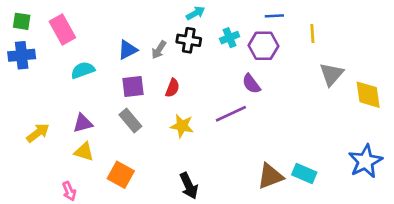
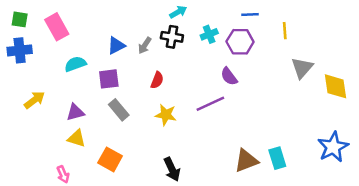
purple square: (133, 87) -> (109, 79), moved
yellow arrow: (38, 133) -> (34, 100), moved
cyan rectangle: (304, 173) -> (277, 158), turned 50

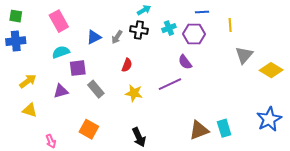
pink rectangle: (57, 27) -> (59, 21), moved
purple square: (109, 79) -> (78, 68), moved
yellow diamond: (336, 86) -> (271, 70), turned -50
yellow triangle: (77, 138) -> (30, 110), moved

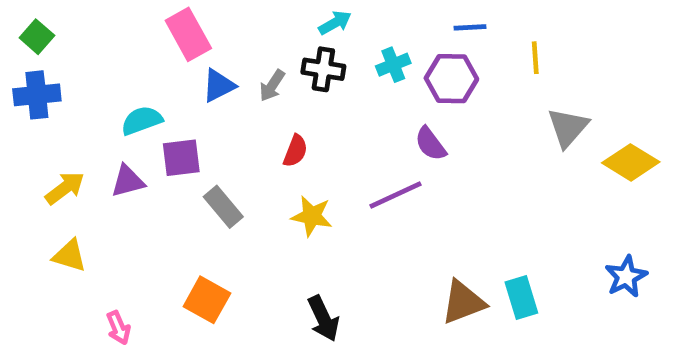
green square: (16, 16) -> (37, 37), turned 32
pink rectangle: (59, 21) -> (188, 34), moved
purple triangle: (61, 91) -> (128, 181), moved
blue star: (269, 119) -> (626, 277), size x0.7

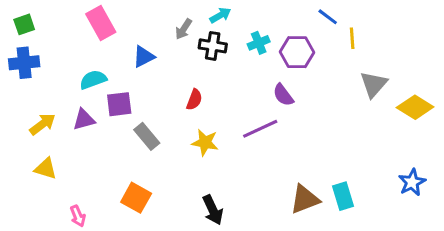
blue line: (470, 27) -> (328, 17), moved, turned 40
pink rectangle: (188, 34) -> (101, 23), moved
green square: (37, 37) -> (24, 24), turned 30
gray arrow: (272, 86) -> (184, 29), moved

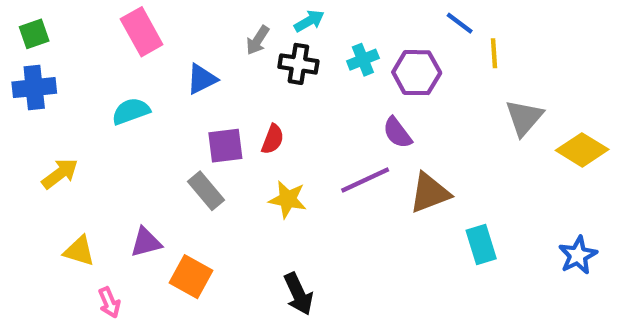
purple square: (119, 104) -> (225, 146), moved
purple triangle: (84, 120) -> (146, 242), moved
yellow triangle: (46, 169) -> (79, 251), moved
cyan rectangle: (343, 196) -> (481, 244), moved
brown triangle: (305, 199) -> (430, 193), moved

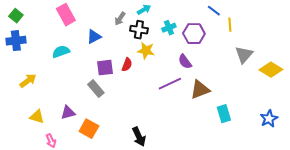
green square: (34, 34) -> (16, 16), turned -32
yellow star: (288, 199) -> (146, 51), moved

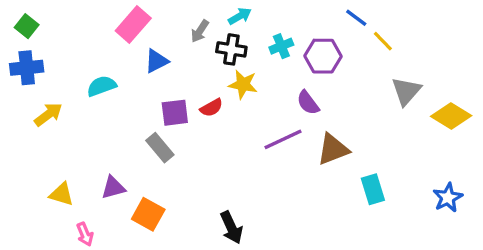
pink rectangle: (66, 15) -> (133, 24), moved, turned 70
yellow line: (230, 25) -> (383, 41), turned -40
red semicircle: (127, 65) -> (211, 108), turned 40
yellow arrow: (28, 81) -> (48, 114), moved

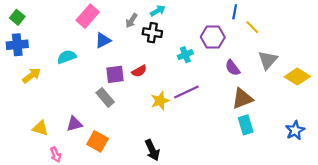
blue line: (356, 18) -> (235, 12), turned 64
cyan cross: (281, 46) -> (185, 55), moved
yellow star: (243, 84) -> (160, 101), moved, turned -30
purple semicircle: (308, 103) -> (233, 68), moved
brown triangle: (333, 149) -> (242, 99), moved

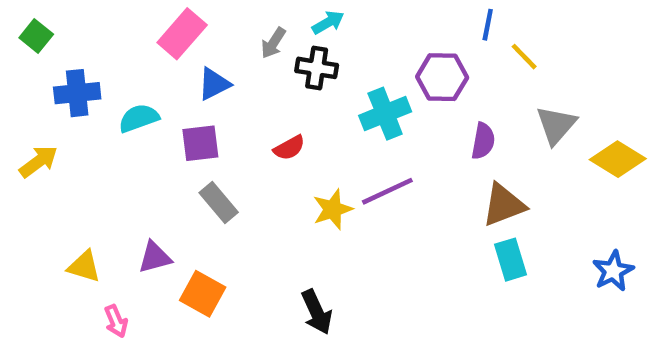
blue cross: (17, 45) -> (77, 93), moved
cyan cross: (185, 55) -> (385, 114), size x1.5
purple semicircle: (233, 68) -> (483, 141), turned -133
purple square: (115, 74) -> (200, 143), moved
yellow arrow: (32, 75) -> (38, 161), moved

